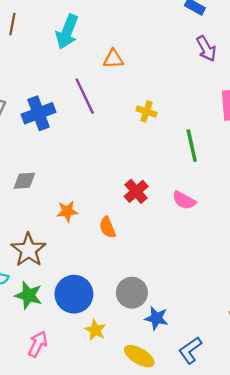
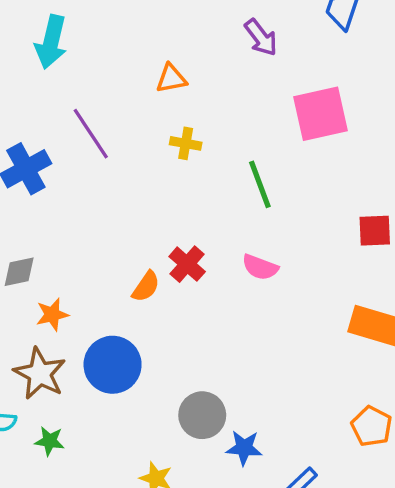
orange triangle: (113, 59) -> (171, 79), moved
orange star: (67, 211) -> (52, 314), moved
orange semicircle: (107, 227) -> (146, 287), moved, turned -115
blue circle: (74, 294) -> (113, 365), moved
green star: (29, 295) -> (49, 441), size x0.7

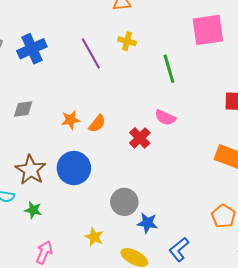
purple line: (91, 134) -> (91, 54), moved
red cross: (187, 264) -> (140, 138), moved
orange star: (52, 314) -> (71, 120), moved

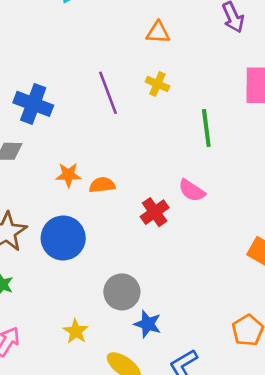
blue cross: (32, 49) -> (33, 104), moved, turned 36
orange semicircle: (97, 124) -> (102, 185), turned -144

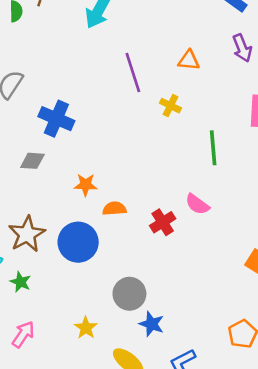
orange triangle: (158, 32) -> (189, 60), moved
purple line: (108, 93) -> (133, 72), moved
orange semicircle: (102, 185) -> (114, 209), moved

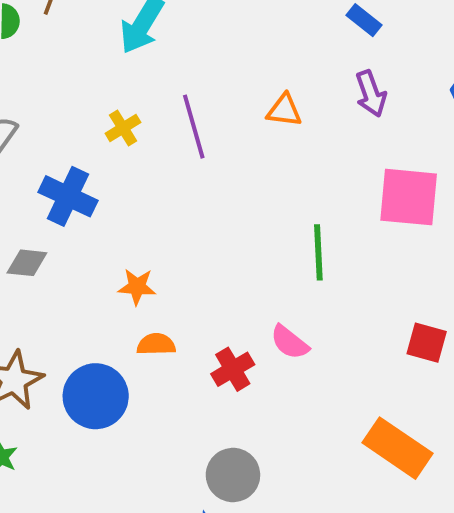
yellow cross: (170, 106) -> (123, 128), moved, turned 30
orange star: (86, 185) -> (137, 287), moved
gray circle: (129, 294) -> (233, 475), moved

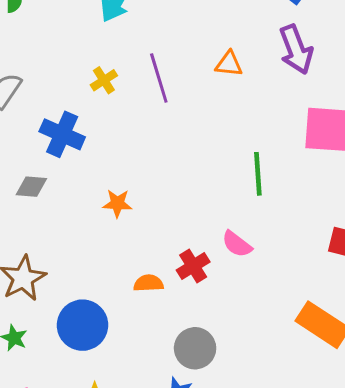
purple arrow: (371, 94) -> (296, 49), size x1.4
orange semicircle: (156, 344) -> (148, 283), moved
blue circle: (96, 396) -> (82, 325), moved

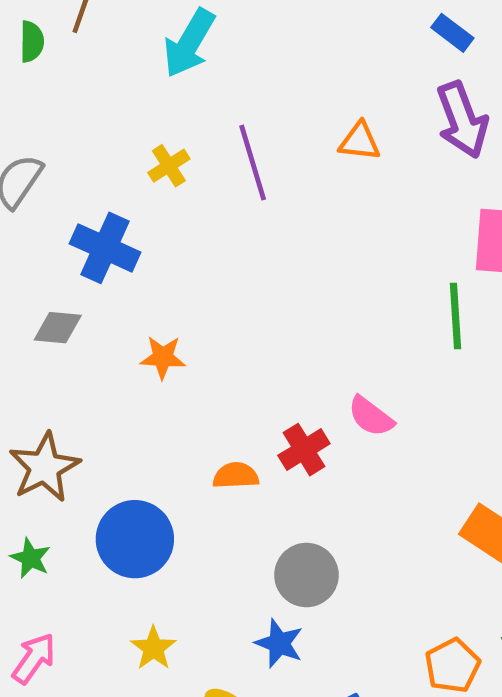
green line: (258, 174) -> (456, 316), moved
orange star: (117, 203) -> (163, 357), moved

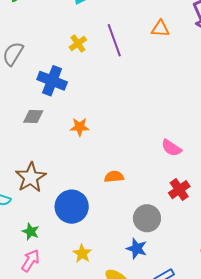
red cross: (304, 450) -> (179, 190), moved
green star: (30, 558) -> (31, 232), moved

